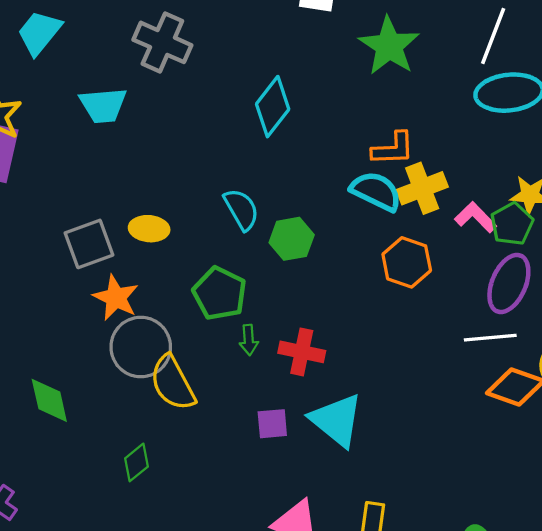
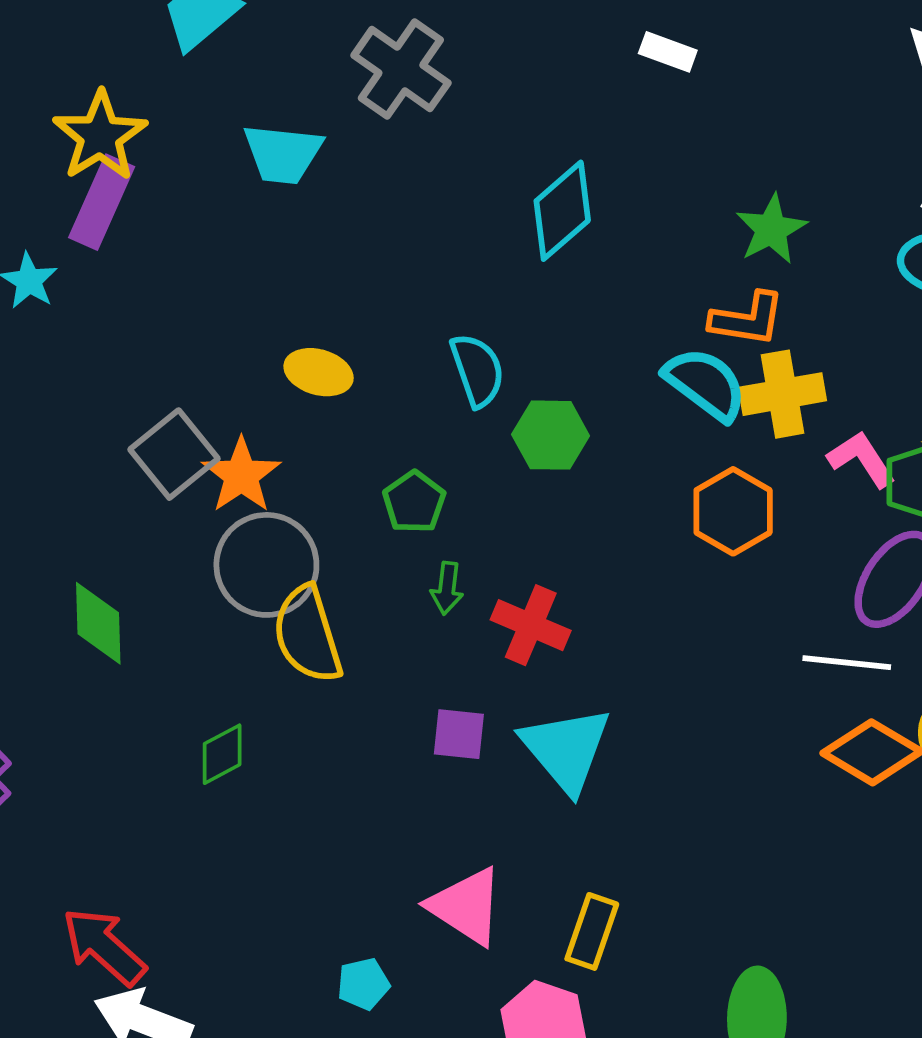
green star: (389, 46) -> (771, 229), moved, size x0.7
gray square: (89, 244) -> (174, 454), moved, turned -30
green pentagon: (220, 293) -> (414, 502), size x0.7

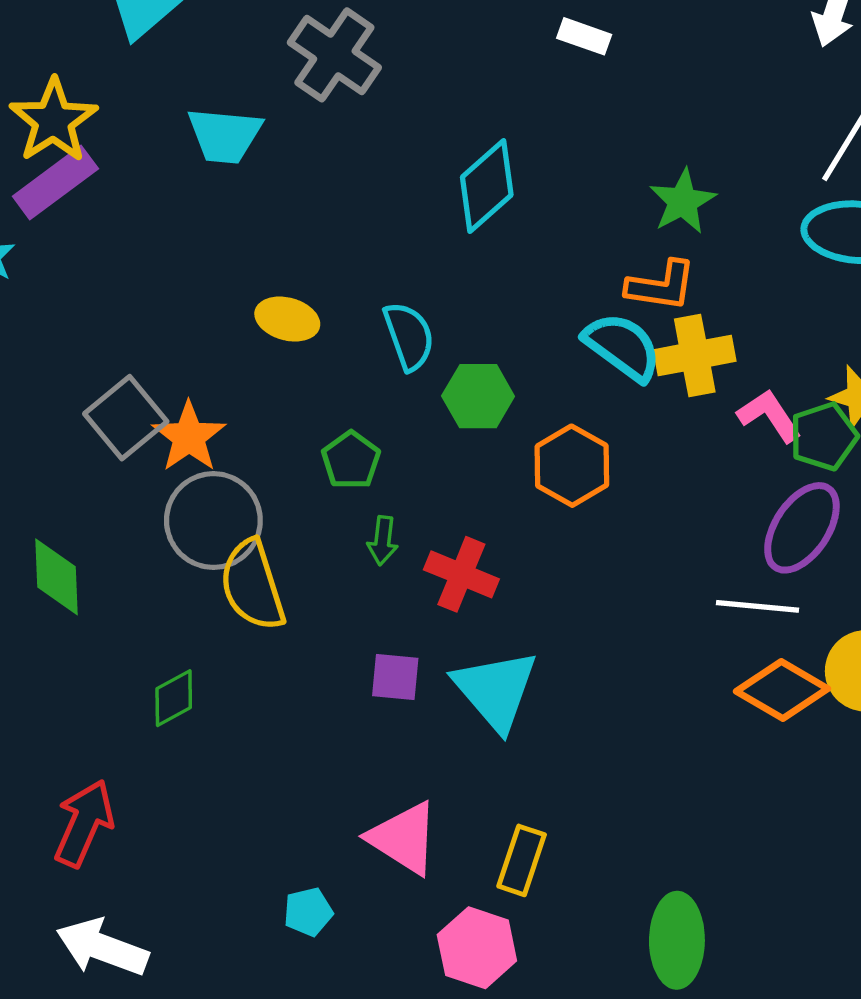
purple rectangle: (102, 202) -> (55, 183), turned 30
yellow ellipse: (319, 372) -> (287, 319), moved
orange hexagon: (733, 511) -> (572, 466), moved
red arrow: (104, 947) -> (84, 823), moved, turned 72

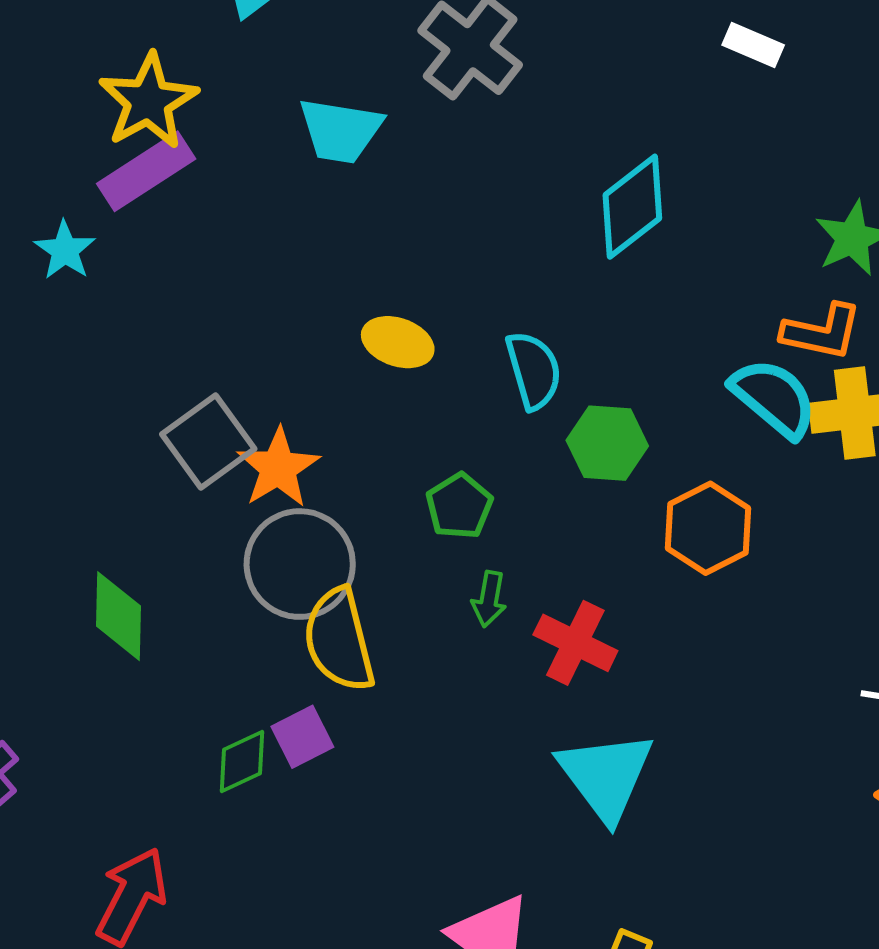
purple square: (395, 677) -> (302, 737), moved, turned -36

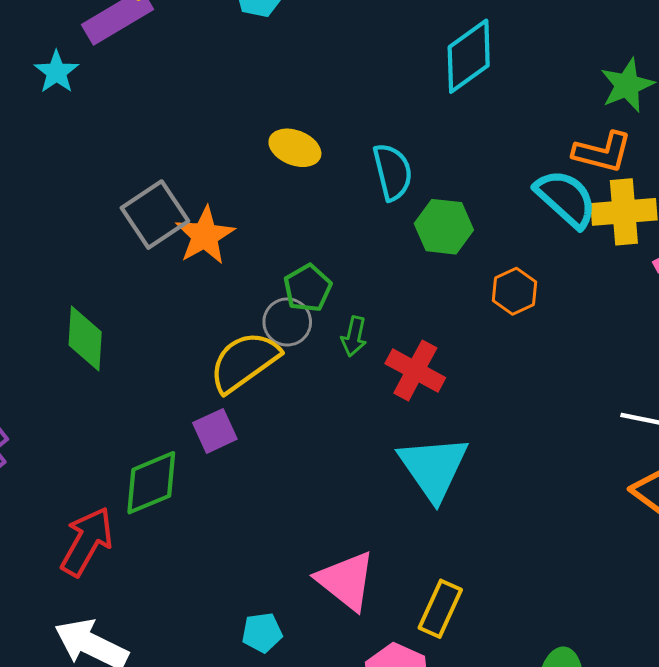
green pentagon: (459, 506) -> (308, 288), moved
orange hexagon: (708, 528) -> (515, 291), size x0.7
gray circle: (300, 564) -> (287, 322), moved, size x0.6
yellow semicircle: (339, 640) -> (244, 362), turned 66
green diamond: (242, 761) -> (151, 483), moved, size x1.4

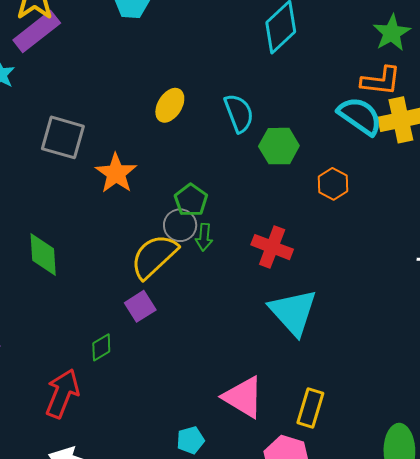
yellow ellipse: (295, 148) -> (170, 105), turned -72
gray square: (155, 215) -> (63, 137), moved, turned -33
green arrow: (354, 336) -> (204, 237), moved
green diamond: (151, 483) -> (101, 347), size x0.6

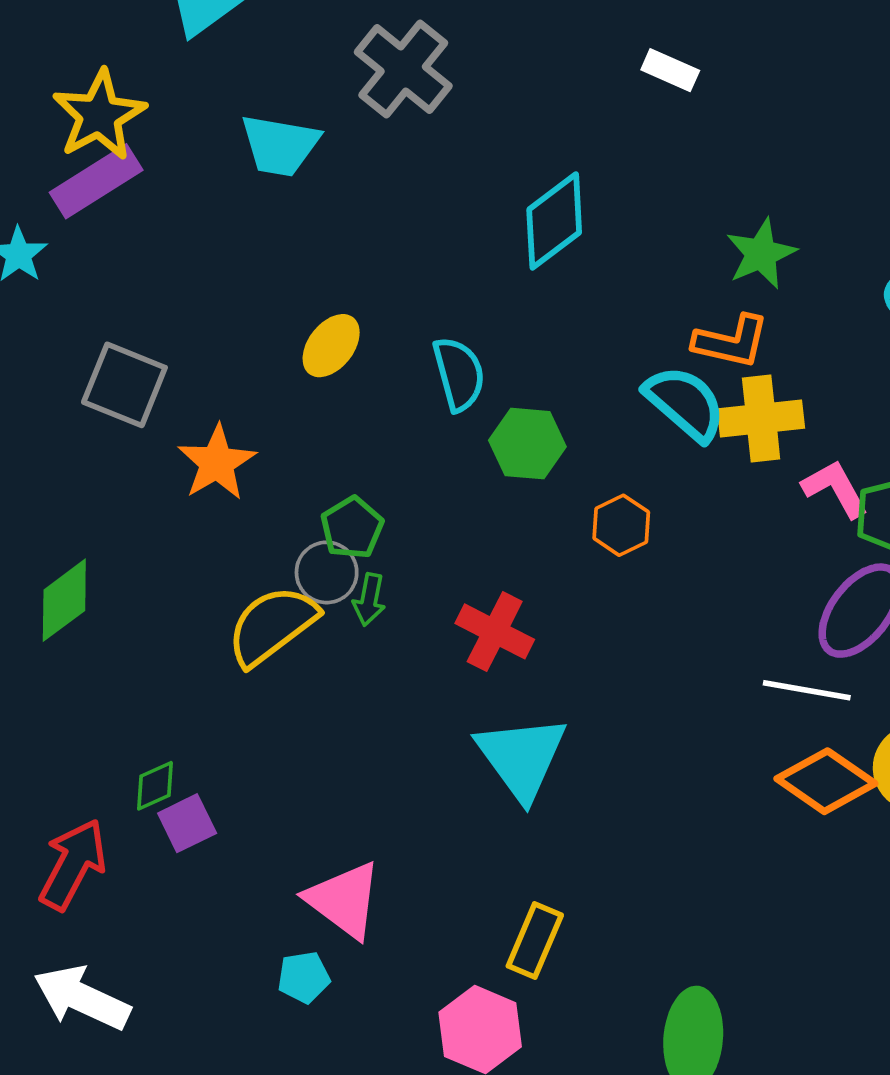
green diamond: (43, 254) -> (64, 600), turned 51
purple square: (140, 306) -> (187, 823), moved
pink triangle: (243, 397) -> (344, 900), moved

